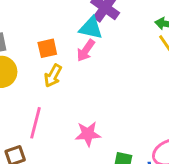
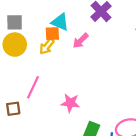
cyan triangle: (91, 28) -> (60, 22), moved
yellow arrow: (53, 76) -> (47, 46), moved

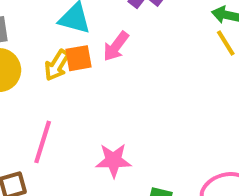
orange square: (52, 34) -> (79, 58), moved

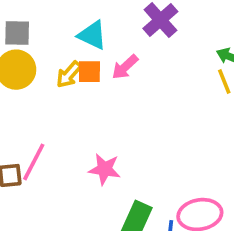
pink line: (43, 142) -> (34, 162), moved

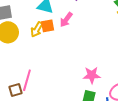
pink star: (105, 169) -> (92, 75), moved

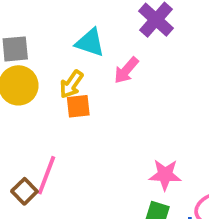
orange square: (48, 26) -> (78, 106), moved
brown square: (16, 90) -> (24, 191), turned -32

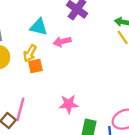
pink arrow: (126, 70) -> (62, 42), turned 42
pink star: (165, 175) -> (69, 104), moved

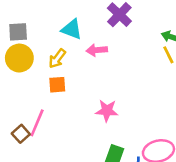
orange square: (35, 66) -> (57, 85), moved
pink star: (69, 104) -> (107, 111), moved

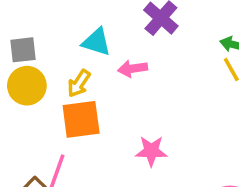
orange square: (57, 85) -> (81, 119), size x1.6

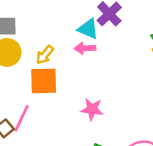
cyan triangle: (96, 42) -> (88, 29), moved

